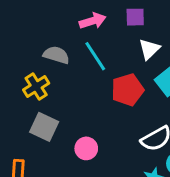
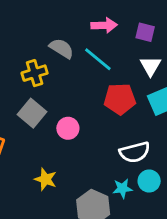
white triangle: (149, 49) -> (150, 66), turned -30
cyan line: (95, 56) -> (98, 59), turned -32
pink circle: (86, 148) -> (68, 128), moved

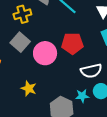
red pentagon: (120, 99) -> (72, 43), moved
pink circle: (68, 128) -> (45, 53), size x1.5

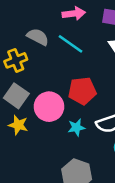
yellow star: (29, 89) -> (18, 125), moved
cyan star: (82, 96) -> (76, 127), moved

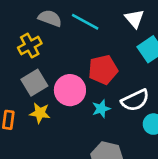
gray square: (16, 96) -> (34, 83), turned 30

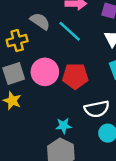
pink circle: (70, 90) -> (45, 72), moved
cyan star: (101, 109) -> (63, 126), moved

